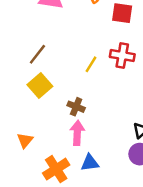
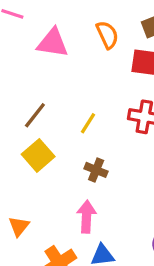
yellow line: (91, 64) -> (88, 123), moved
brown cross: (76, 107) -> (96, 170), moved

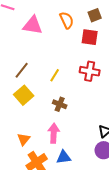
orange triangle: (19, 226) -> (24, 139), moved

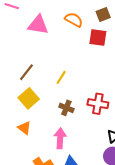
orange semicircle: (67, 20) -> (74, 20), turned -36
red cross: (90, 71) -> (98, 104), moved
orange triangle: (24, 139) -> (24, 128), moved, turned -32

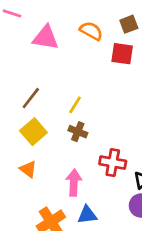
red cross: (98, 104) -> (113, 163), moved
brown cross: (66, 108) -> (78, 132), moved

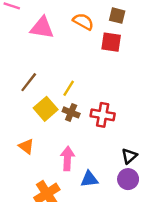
brown square: (129, 24) -> (117, 16), turned 35
yellow square: (33, 132) -> (46, 109), moved
red cross: (113, 163) -> (103, 115), moved
blue triangle: (87, 215) -> (89, 179), moved

